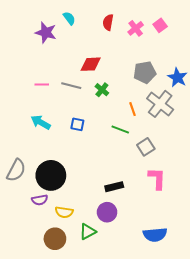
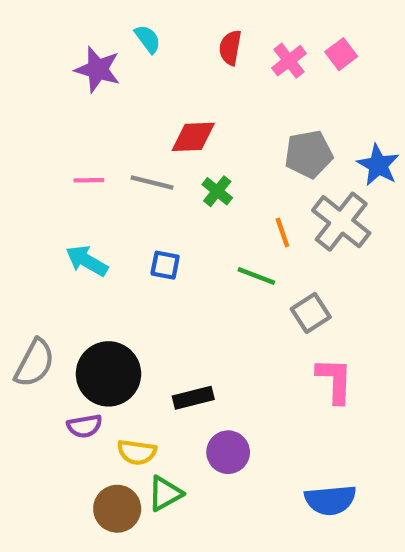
black rectangle: (114, 187) -> (193, 398), moved
green triangle: (88, 232) -> (165, 493), moved

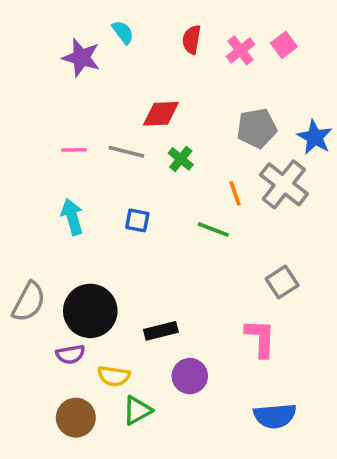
cyan arrow: (87, 261) -> (72, 217), turned 44
gray square: (311, 313) -> (282, 282), moved
pink L-shape: (335, 380) -> (260, 338), moved
brown circle: (117, 509) -> (76, 418), moved

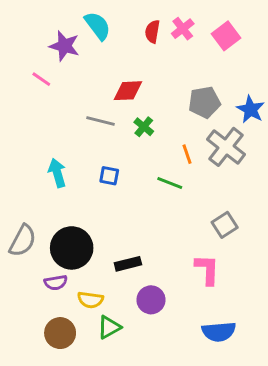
cyan semicircle: (123, 32) -> (98, 26), size x1.5
pink square: (284, 45) -> (226, 36), size x1.4
pink cross: (240, 50) -> (183, 29), moved
pink line: (74, 150) -> (41, 79), moved, turned 36

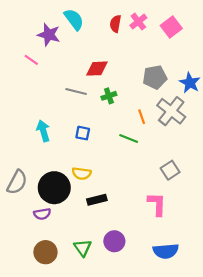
green cross: (144, 127) -> (109, 96), turned 32
yellow semicircle: (90, 300) -> (82, 173), moved
purple circle: (151, 300) -> (114, 241), moved
green triangle: (109, 327) -> (83, 248), turned -36

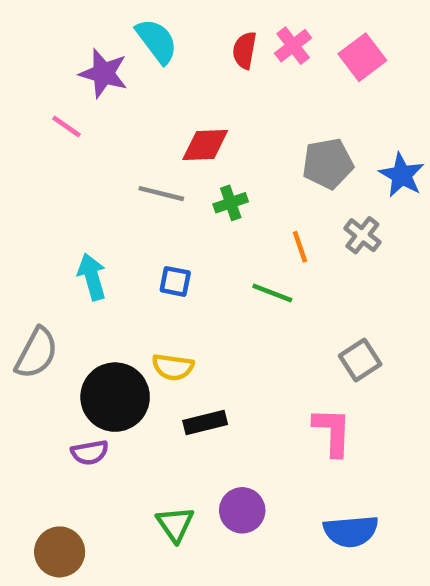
gray cross: (171, 111) -> (362, 235), size x0.6
gray semicircle: (17, 182) -> (36, 353), moved
brown circle: (45, 252) -> (60, 552), moved

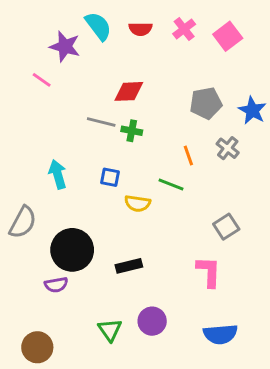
red semicircle: (245, 50) -> (140, 29), moved, turned -100
green cross: (231, 203) -> (132, 131), moved, turned 30
yellow semicircle: (173, 367) -> (138, 203), moved

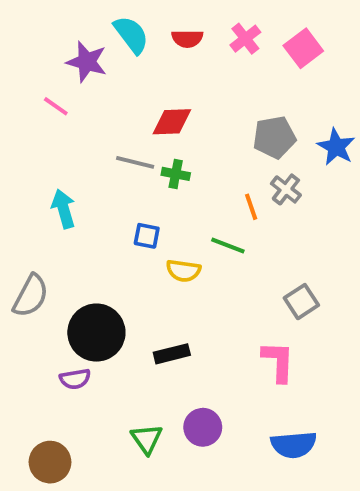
gray cross: (228, 148) -> (286, 189), moved
cyan arrow: (58, 174) -> (64, 209), moved

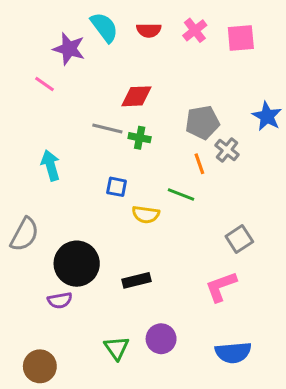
pink square: (303, 48) -> (241, 38), turned 32
gray pentagon: (274, 137) -> (202, 122), moved
pink L-shape: (278, 362) -> (221, 287), turned -112

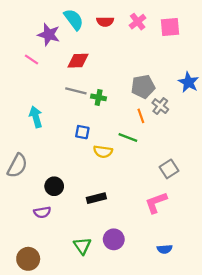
red diamond: (137, 96) -> (78, 61), moved
black circle: (77, 264) -> (54, 186), size x0.6
blue semicircle: (233, 353) -> (165, 249), size x0.6

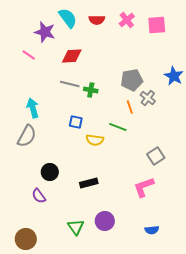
gray semicircle: (17, 166) -> (27, 136), moved
purple semicircle: (42, 212) -> (39, 196), turned 63

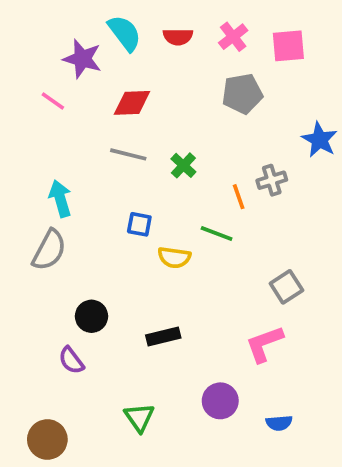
gray pentagon: (132, 80) -> (242, 94), moved
green cross: (91, 90) -> (183, 165), moved, turned 32
gray cross: (148, 98) -> (272, 180), turned 35
purple circle: (105, 221) -> (220, 401), moved

